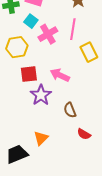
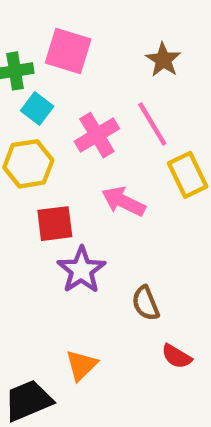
cyan square: (31, 21) -> (37, 109), moved
pink line: (73, 29) -> (152, 124), turned -40
pink arrow: (60, 75) -> (123, 201), moved

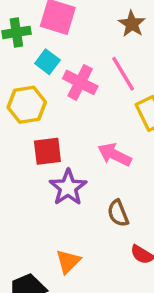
cyan square: (37, 109) -> (47, 62), moved
pink cross: (97, 135) -> (80, 82), turned -32
pink arrow: (123, 201) -> (115, 155), moved

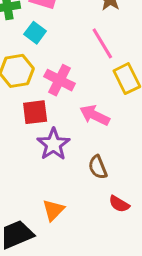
pink cross: (80, 82) -> (60, 80), moved

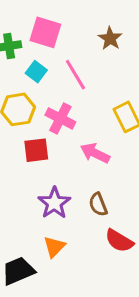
pink line: (102, 43) -> (75, 75), moved
purple star: (53, 144) -> (54, 203), moved
red semicircle: (119, 204) -> (119, 241), size x1.4

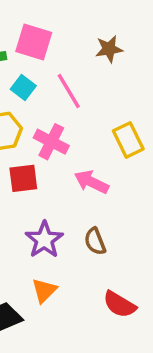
brown star: (110, 38) -> (109, 49), turned 30
red semicircle: (119, 241) -> (120, 304), moved

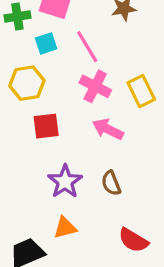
cyan square: (23, 87) -> (46, 43), turned 35
pink cross: (51, 142) -> (95, 86), moved
orange triangle: (44, 290) -> (65, 228), turned 30

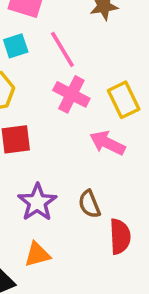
pink arrow: (108, 129) -> (107, 143), moved
red semicircle: (133, 240) -> (120, 236), moved, turned -124

